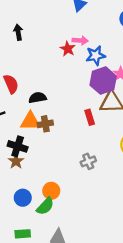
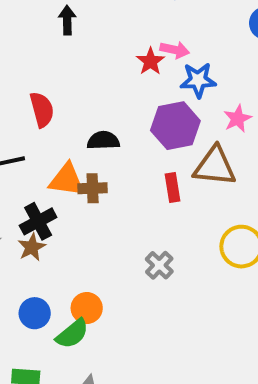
purple hexagon: (103, 81) -> (175, 126), moved
black semicircle: (38, 98) -> (103, 140), moved
black cross: (18, 146) -> (38, 221), turned 36
gray cross: (88, 161) -> (159, 265), turned -32

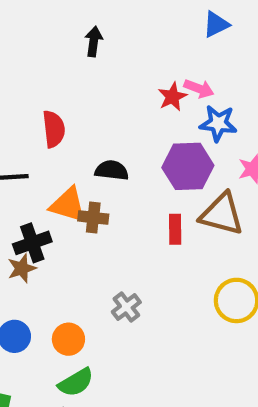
gray cross: (159, 265) -> (126, 307), moved
green semicircle: (72, 334) -> (76, 382), moved

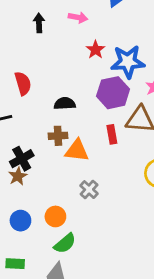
pink arrow: (199, 89) -> (78, 17), moved
blue star: (218, 123) -> (128, 62), size x1.4
orange triangle: (68, 205) -> (77, 151), moved

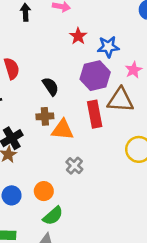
blue star: (128, 62) -> (108, 47), size x0.7
black semicircle: (65, 104) -> (51, 86), turned 60
red rectangle: (112, 134) -> (95, 114), size x1.5

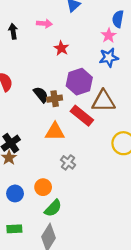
blue star: (108, 47) -> (109, 58), moved
pink star: (134, 70) -> (109, 35), moved
red rectangle: (95, 114) -> (82, 116), turned -35
brown cross: (45, 116) -> (55, 99), moved

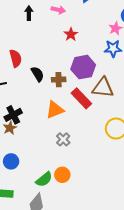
black semicircle: (41, 95) -> (37, 74), moved
orange triangle: (55, 132) -> (55, 110), turned -30
orange circle: (43, 187) -> (62, 175), moved

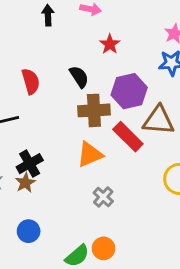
black semicircle: (37, 74) -> (79, 77), moved
brown cross: (59, 80) -> (94, 110), size x1.5

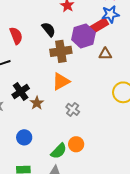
brown triangle: (159, 120) -> (105, 54), size x0.6
red rectangle: (128, 137) -> (98, 27), moved, turned -70
brown star: (25, 183) -> (37, 103), moved

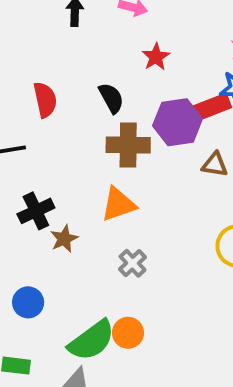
green semicircle: (59, 151) -> (92, 340), size x1.4

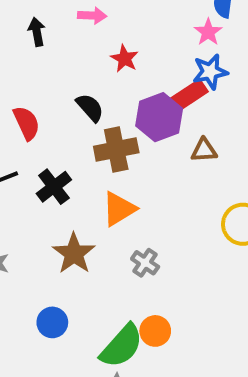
black cross: (36, 211) -> (54, 187), moved
brown star: (64, 239) -> (74, 253), size x1.5

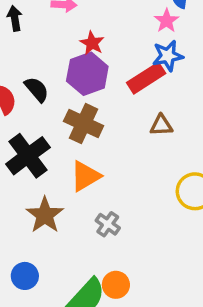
black semicircle: (90, 108) -> (37, 89), moved
purple hexagon: (159, 117) -> (87, 74), moved
brown cross: (116, 150) -> (84, 124), turned 36
black cross: (54, 187) -> (28, 156), size x1.4

